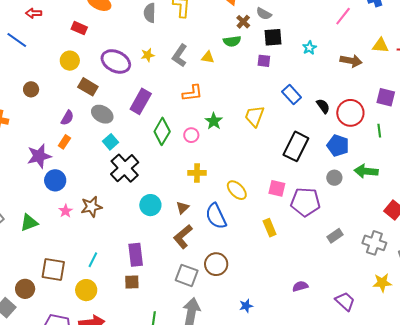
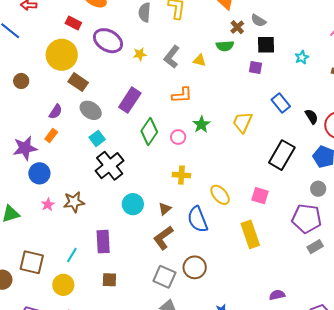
yellow circle: (70, 61) -> (62, 55), size x1.6
purple ellipse: (116, 61) -> (108, 41), moved
purple pentagon: (305, 202) -> (307, 218), moved
yellow rectangle: (270, 228) -> (250, 234), size x1.5
purple rectangle: (136, 255) -> (103, 242), moved

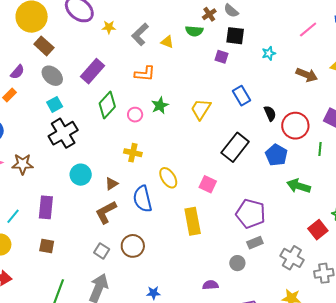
gray circle: (318, 189) -> (237, 263), moved
gray square: (164, 277) -> (102, 251), size x0.7

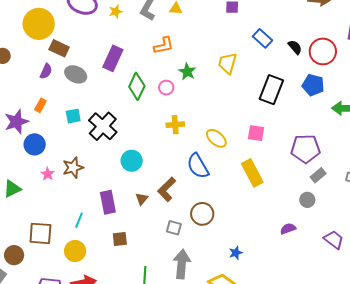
purple semicircle: (17, 72) -> (46, 71), moved
cyan square: (55, 104) -> (73, 116), moved, turned 35
brown triangle: (112, 184) -> (142, 199), moved

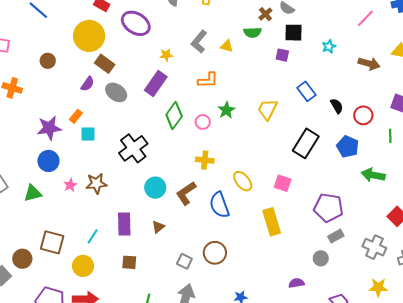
yellow star: (116, 12) -> (166, 55), moved
red circle: (323, 51) -> (363, 115), size x0.7
cyan square: (73, 116) -> (88, 134), moved
blue circle: (35, 144) -> (48, 161), moved
brown L-shape: (167, 189) -> (186, 193), moved

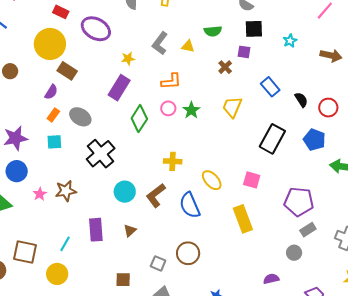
brown cross: (265, 14) -> (225, 67), moved
gray ellipse: (116, 92) -> (80, 117), moved
orange rectangle: (76, 116) -> (53, 115), moved
pink circle: (203, 122) -> (168, 108), moved
brown square: (129, 262) -> (123, 280), moved

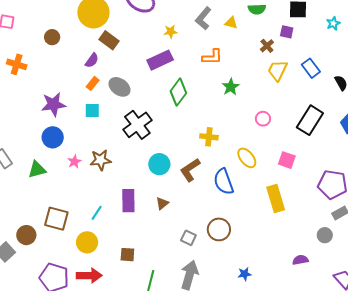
purple rectangle: (119, 88) -> (160, 60), turned 30
yellow trapezoid: (232, 107) -> (278, 70), moved
pink circle: (168, 108) -> (263, 119), moved
brown square: (123, 280) -> (127, 255), moved

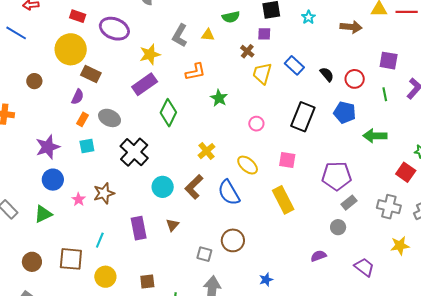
yellow star: (171, 32) -> (150, 54), size x1.5
yellow cross: (209, 137) -> (206, 151), turned -36
cyan line: (97, 213) -> (100, 240), moved
brown circle: (26, 235) -> (32, 262), moved

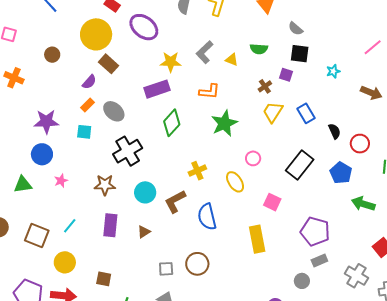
green star: (219, 98) -> (224, 123), size x1.5
yellow ellipse: (248, 165) -> (235, 182), moved
brown star: (104, 193) -> (105, 185), moved
gray square: (204, 254) -> (166, 269), turned -35

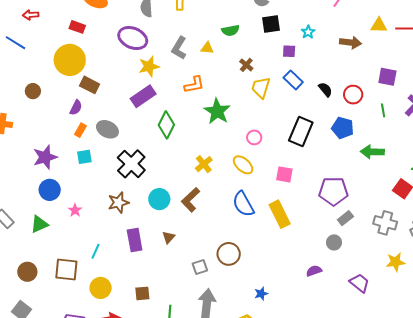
purple ellipse: (144, 27) -> (133, 38), moved
purple square: (286, 75) -> (289, 51), moved
blue semicircle: (207, 217) -> (243, 204), moved

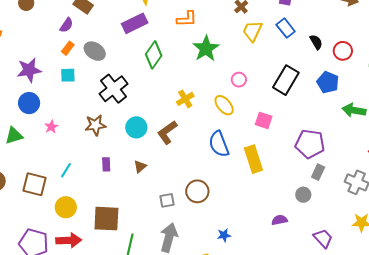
gray rectangle: (345, 218) -> (318, 172), turned -35
purple rectangle: (135, 240) -> (106, 164), size x0.6
brown square: (142, 293) -> (106, 219), size x1.8

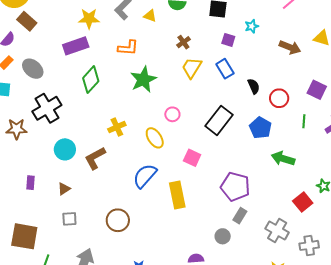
brown star: (95, 125) -> (16, 129), moved
blue semicircle: (219, 144) -> (145, 176), turned 56
gray square: (167, 200) -> (69, 219), moved

